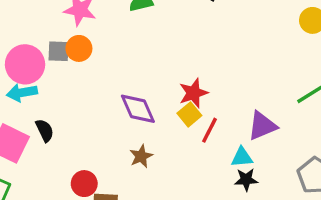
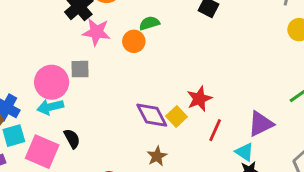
orange circle: (79, 48) -> (134, 41), moved
yellow square: (189, 114) -> (177, 116), moved
cyan triangle: (242, 157) -> (245, 152), turned 42

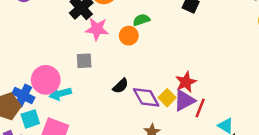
pink circle: (52, 82) -> (46, 80), moved
purple triangle: (261, 124) -> (184, 100), moved
black semicircle: (72, 139) -> (121, 86), moved, turned 77

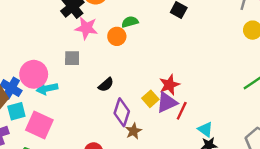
purple diamond: (146, 97) -> (122, 112), moved, turned 44

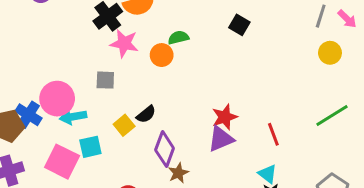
yellow square: (150, 99) -> (124, 125), moved
cyan square: (16, 111) -> (90, 147), moved
red line: (182, 111) -> (273, 134), moved, turned -48

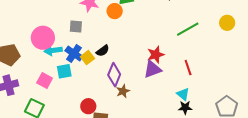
yellow circle: (330, 53) -> (227, 23), moved
blue cross: (29, 115) -> (74, 54), moved
green line: (332, 115) -> (188, 29), moved
pink square: (62, 162) -> (45, 80), size x0.7

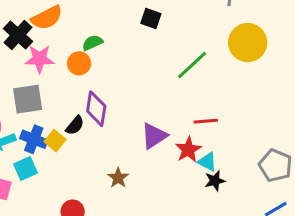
yellow circle: (227, 23) -> (248, 43), size x1.6
gray square: (76, 27) -> (28, 99), size x1.5
red star: (156, 55) -> (188, 150), moved
red line: (188, 68) -> (206, 121), turned -63
purple diamond: (114, 75) -> (96, 109), moved

